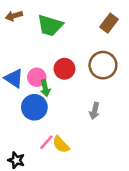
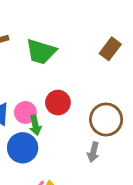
brown circle: (103, 65) -> (106, 120), moved

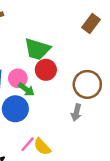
green trapezoid: (41, 52) -> (37, 49), moved
green arrow: (35, 125) -> (26, 89), turned -42

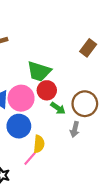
pink circle: (18, 78) -> (21, 98), size x1.5
green arrow: (26, 89) -> (58, 108), moved
yellow semicircle: (42, 147) -> (39, 144), moved, turned -132

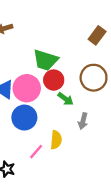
brown circle: (85, 104) -> (94, 78), moved
yellow semicircle: (39, 144) -> (56, 140), moved

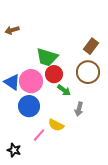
brown rectangle: (97, 35) -> (91, 46), moved
yellow semicircle: (56, 140) -> (56, 125), turned 112

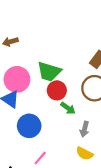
pink circle: (31, 81) -> (17, 79), moved
yellow semicircle: (56, 125) -> (85, 154), moved

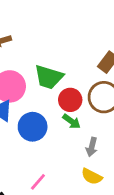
red circle: (57, 90) -> (70, 100), moved
blue circle: (29, 126) -> (33, 127), moved

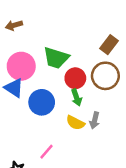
green arrow: (72, 121) -> (77, 97), turned 35
yellow semicircle: (92, 176) -> (75, 123), moved

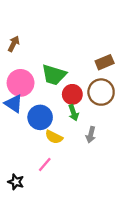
brown arrow: (14, 25) -> (14, 44), turned 133
brown rectangle: (109, 45) -> (105, 62), turned 30
yellow semicircle: (75, 123) -> (54, 137), moved

